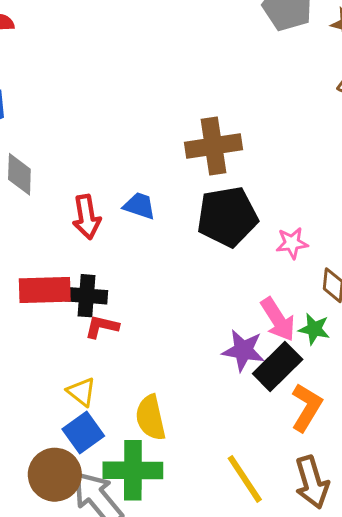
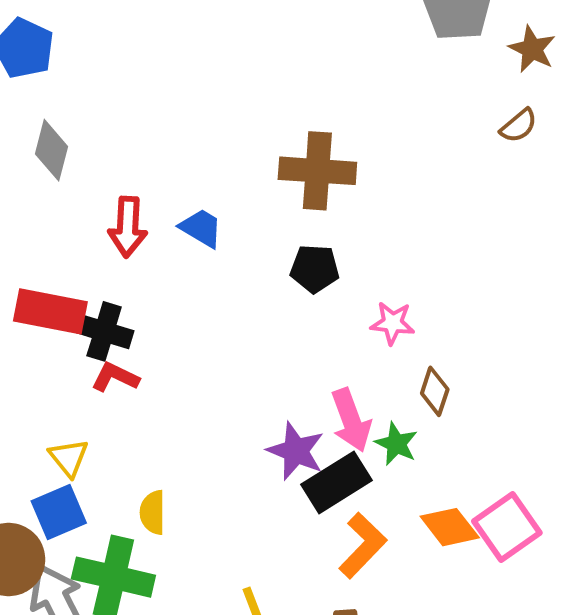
black pentagon: (227, 217) -> (315, 269), size x0.6
yellow semicircle: (151, 418) -> (153, 512), size x0.7

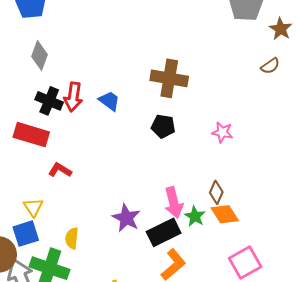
pink star: (393, 323) -> (222, 132), moved
black cross: (104, 331) -> (49, 101), moved
purple star: (296, 451) -> (126, 218), moved
orange diamond: (450, 527) -> (225, 214), moved

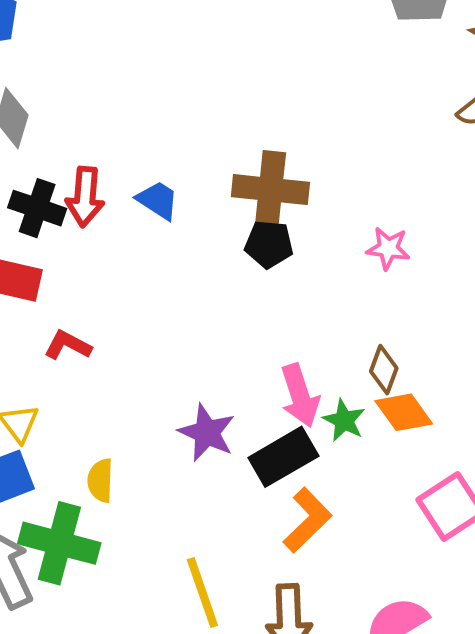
brown cross: (169, 78) -> (270, 190), moved

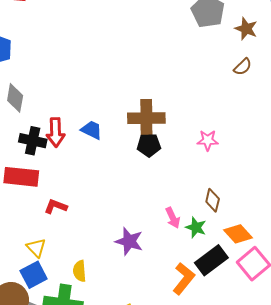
pink arrow: (300, 396) -> (173, 218), size x0.7
orange diamond: (404, 412) -> (238, 234), moved
black rectangle: (283, 457) -> (211, 260), moved

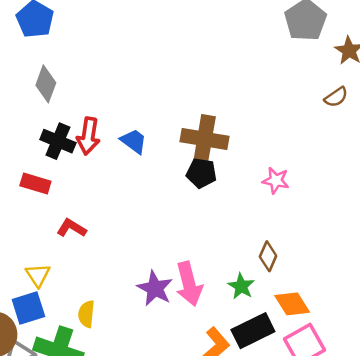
red rectangle: (21, 177) -> (35, 183), size x0.7
pink arrow: (173, 218) -> (189, 284), moved, size x1.6

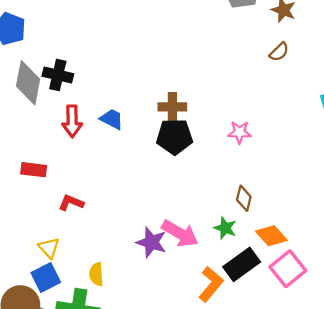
gray diamond: (46, 84) -> (28, 83), size x1.4
brown cross: (205, 139) -> (172, 107), size x0.7
black cross: (58, 141) -> (58, 75), moved
black pentagon: (201, 173) -> (175, 137), size x1.4
pink arrow: (189, 284) -> (180, 234), turned -36

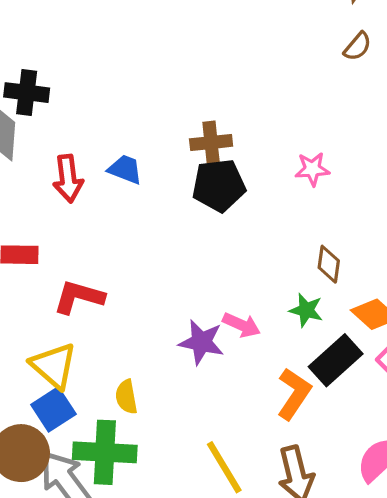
black cross: (58, 75) -> (27, 93), moved
red L-shape: (71, 203) -> (79, 297), size x1.4
pink arrow: (180, 234) -> (242, 325), size x0.7
yellow triangle: (49, 248) -> (54, 366), size x1.5

